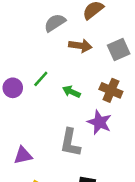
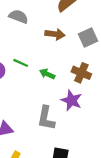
gray semicircle: (55, 23) -> (18, 17), moved, turned 54
green line: (41, 79) -> (21, 63), turned 72

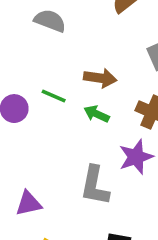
brown arrow: (55, 34) -> (100, 78), moved
purple star: (71, 100) -> (136, 157), turned 30

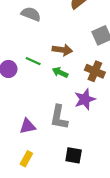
purple triangle: (28, 203) -> (28, 126), moved

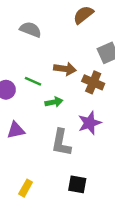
brown cross: (95, 71) -> (93, 82), moved
green arrow: (60, 72) -> (54, 102), moved, turned 144
purple triangle: (28, 126) -> (16, 130), moved

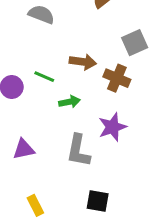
purple triangle: (16, 130) -> (24, 149), moved
yellow rectangle: (26, 188) -> (35, 205), turned -56

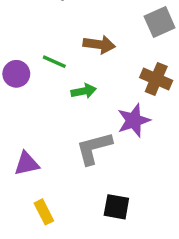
brown cross: (117, 78) -> (156, 79), moved
purple triangle: (24, 149) -> (27, 164), moved
gray L-shape: (78, 151) -> (94, 148), turned 64

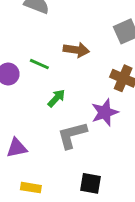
green arrow: (84, 91) -> (56, 98), moved, turned -36
yellow rectangle: (44, 212) -> (31, 188), turned -54

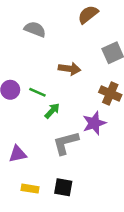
green line: (39, 64) -> (37, 92), moved
black square: (90, 183) -> (63, 187), moved

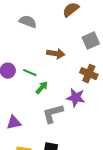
purple star: (94, 123) -> (76, 98), turned 30

